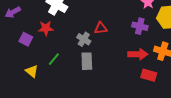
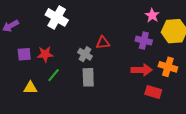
red star: (46, 28) -> (45, 54), moved
purple square: (26, 39) -> (24, 54), turned -32
yellow triangle: (32, 71) -> (30, 88), turned -40

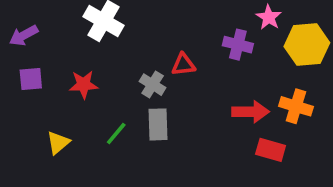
purple cross: (144, 41) -> (238, 45), moved
purple square: (24, 54) -> (31, 79), moved
green line: (54, 75) -> (116, 134), moved
yellow triangle: (30, 88) -> (58, 143), turned -40

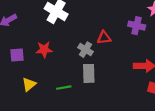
purple square: (31, 79) -> (17, 55), moved
green line: (116, 134) -> (64, 88), moved, turned 40

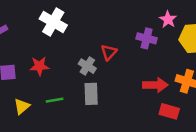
red triangle: (104, 38) -> (109, 52), turned -40
green line: (64, 88) -> (55, 100), moved

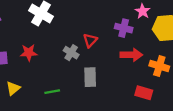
red arrow: (155, 85) -> (131, 55), moved
gray rectangle: (91, 94) -> (90, 77), moved
green line: (55, 100) -> (52, 92), moved

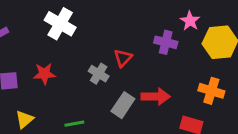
red arrow: (131, 55) -> (156, 97), moved
gray rectangle: (90, 77) -> (123, 105), turned 36

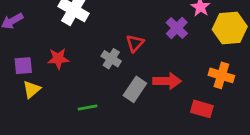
purple cross: (166, 42) -> (177, 28), turned 30
yellow triangle: (24, 119) -> (32, 89), moved

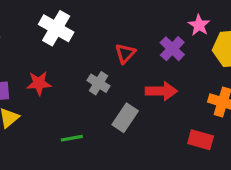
red triangle: (135, 43) -> (125, 53), moved
red arrow: (167, 81) -> (161, 91), moved

